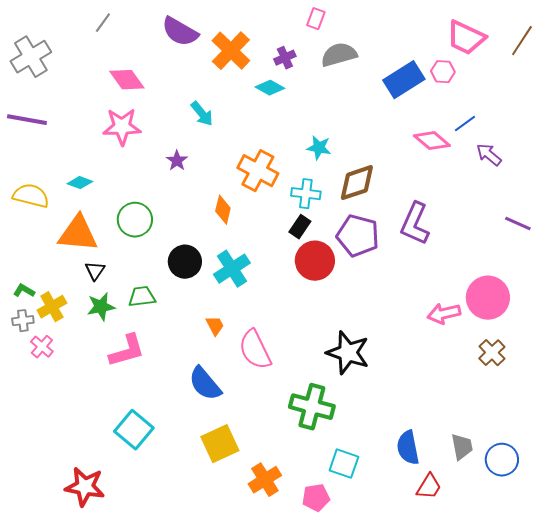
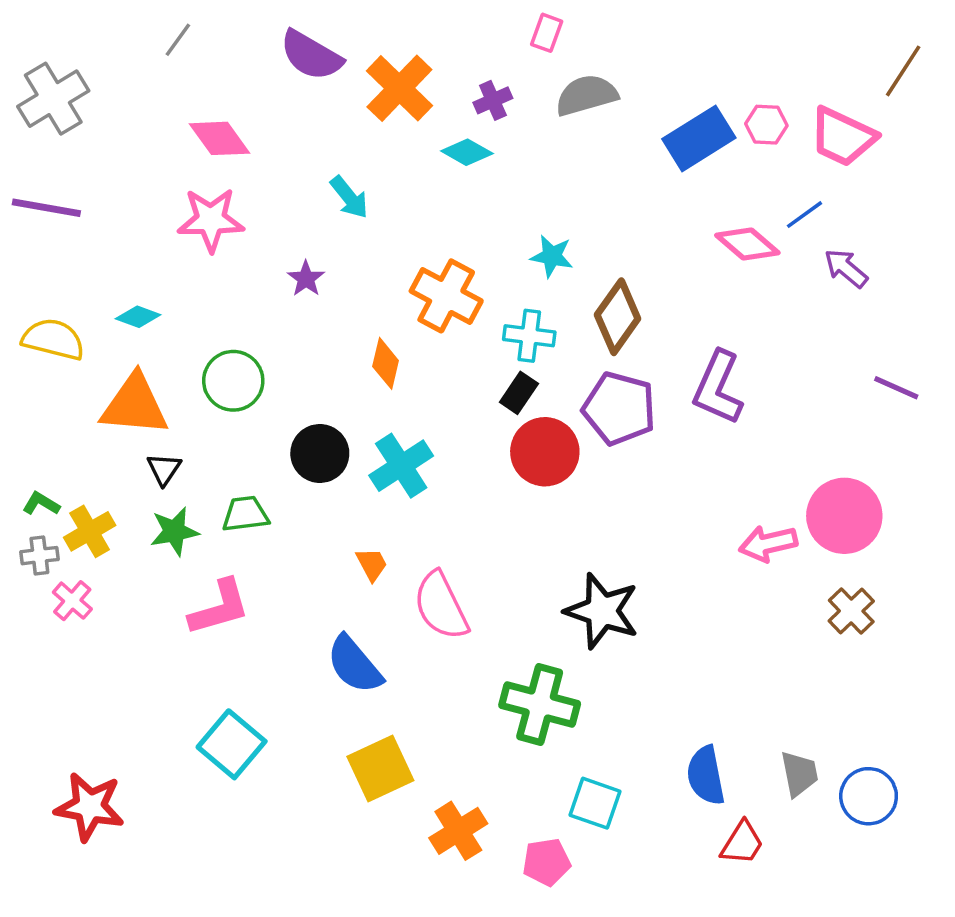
pink trapezoid: (466, 38) -> (843, 137), moved
brown diamond: (357, 183) -> (618, 317), turned -36
red star: (85, 487) -> (90, 807), moved

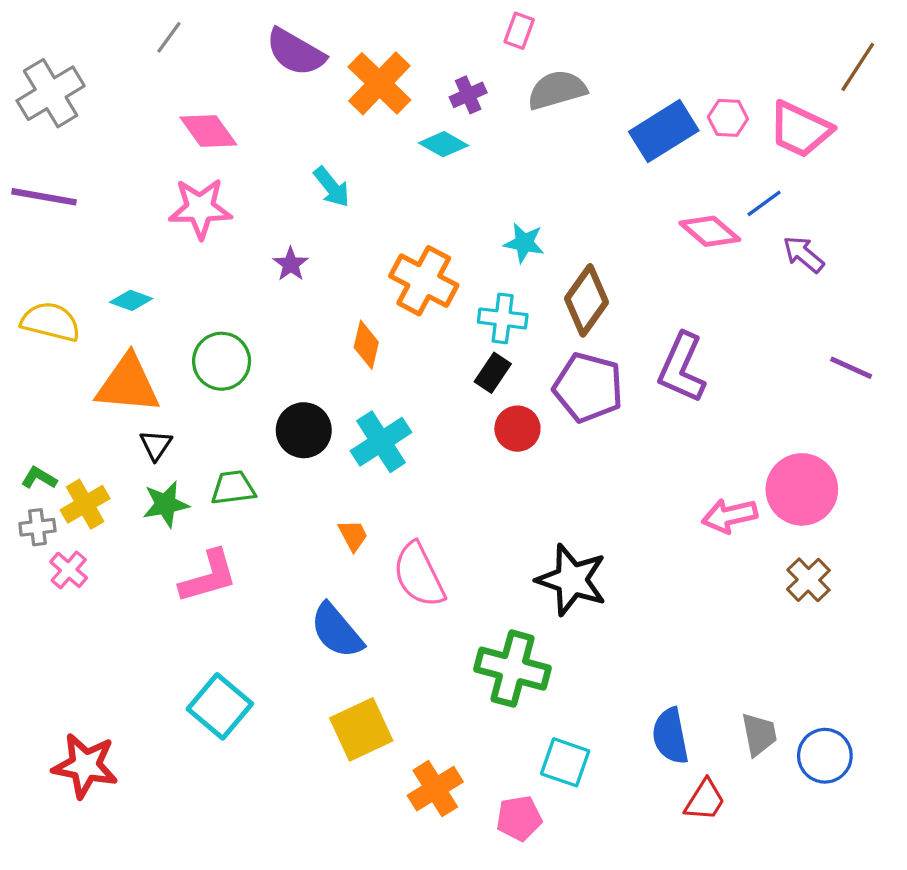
red circle: (545, 452) -> (517, 429), size x0.7

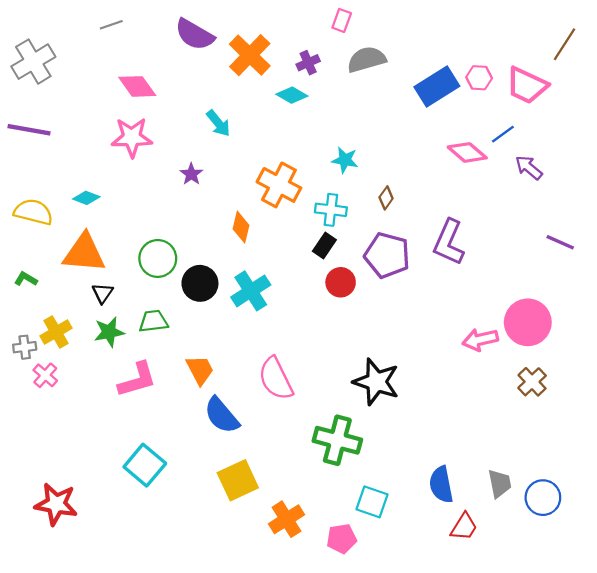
gray line: (169, 37) -> (111, 25), turned 35
brown diamond: (587, 300) -> (386, 198), size x0.5
green circle: (222, 361) -> (158, 258), moved
green L-shape: (39, 478) -> (26, 279), moved
orange trapezoid: (353, 535) -> (200, 370), moved, size x1.4

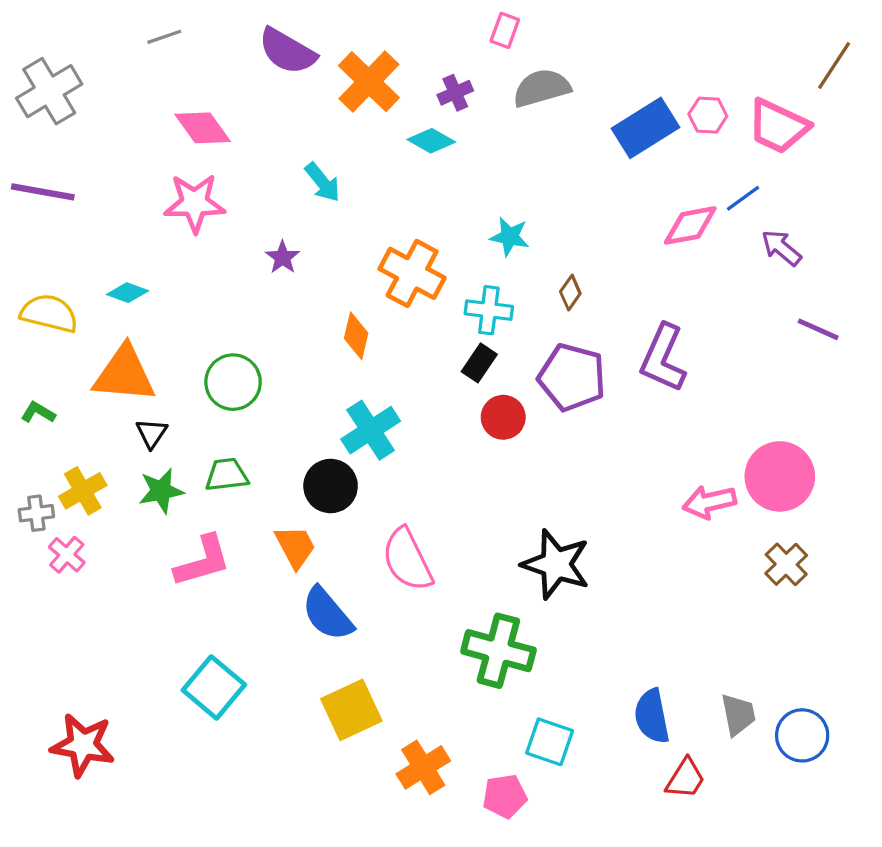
pink diamond: (467, 152) -> (690, 225), turned -51
purple line: (560, 242) -> (818, 329), moved
black circle: (200, 283) -> (331, 486), moved

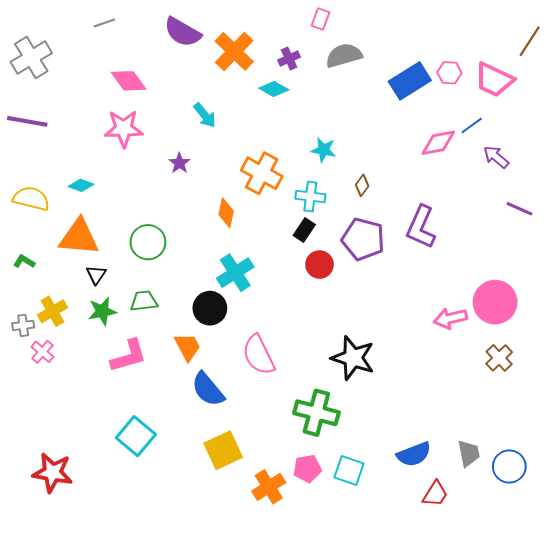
blue semicircle: (652, 716) -> (414, 454), turned -100
pink pentagon: (505, 796) -> (307, 469), moved

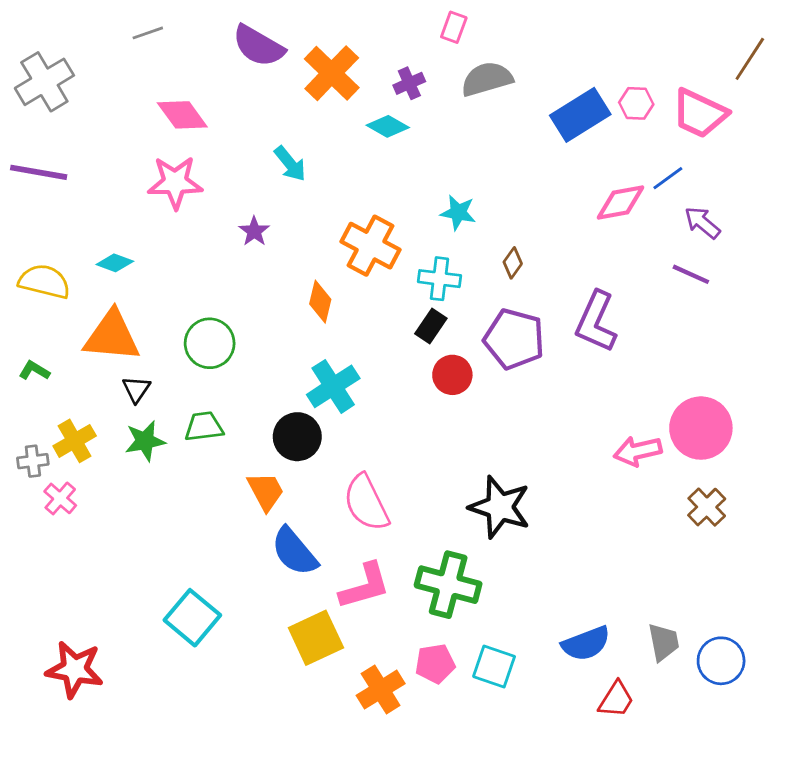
purple line: (519, 209) -> (691, 274), moved
pink L-shape: (129, 356) -> (365, 586), moved

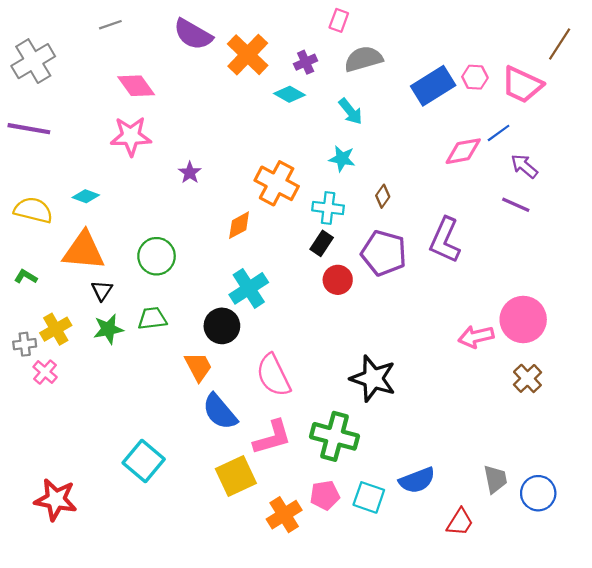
cyan arrow: (290, 164) -> (351, 111), moved
orange diamond: (320, 302) -> (239, 225), turned 48
blue semicircle: (586, 644) -> (417, 480), moved

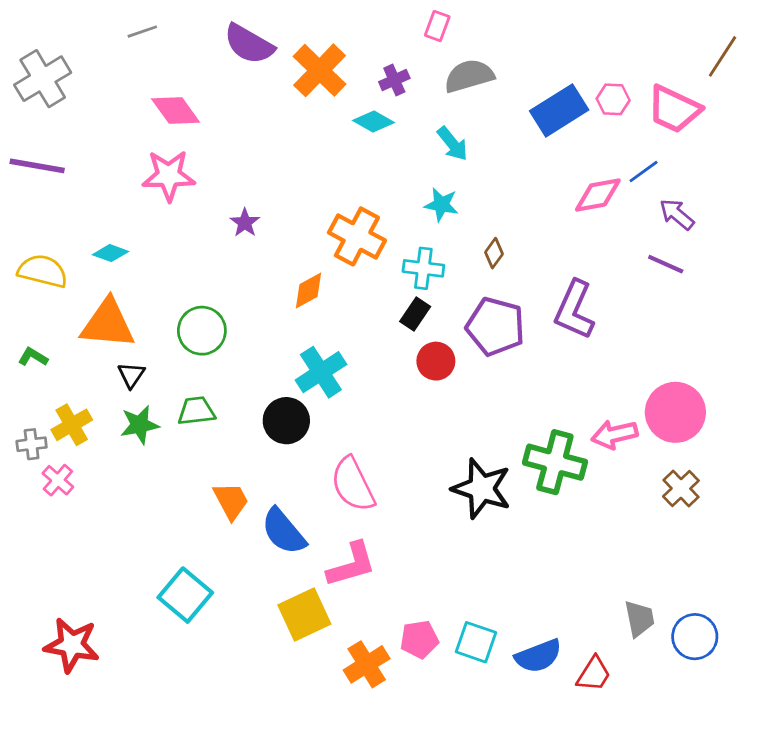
orange trapezoid: (198, 367) -> (231, 501), moved
green cross: (334, 436) -> (555, 462), moved
blue semicircle: (417, 480) -> (538, 656), moved

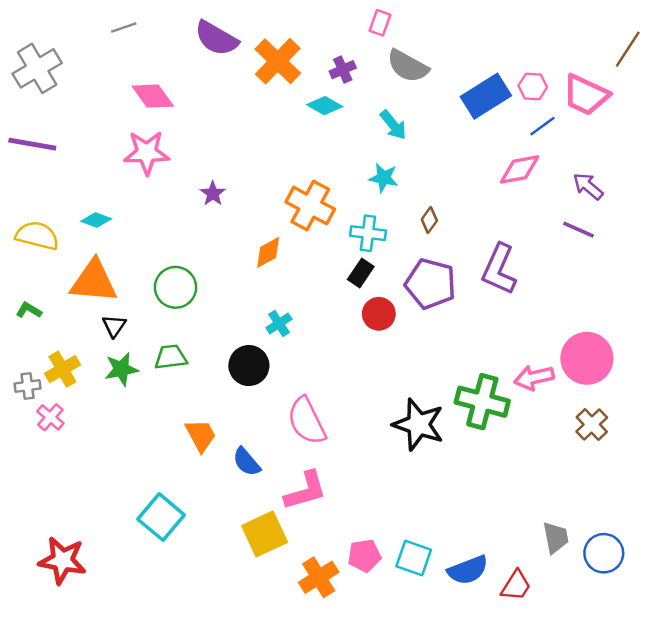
gray semicircle: (469, 76) -> (408, 66), turned -135
blue line: (644, 171) -> (542, 126), moved
cyan cross: (321, 372) -> (279, 323), size x0.6
blue semicircle: (284, 531) -> (246, 462), size x0.7

